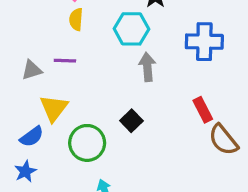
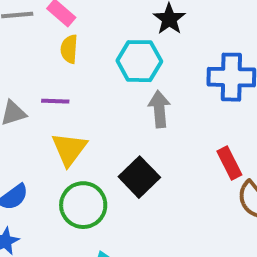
yellow triangle: (54, 108) -> (69, 149), moved
black square: (131, 121) -> (139, 177), size x1.4

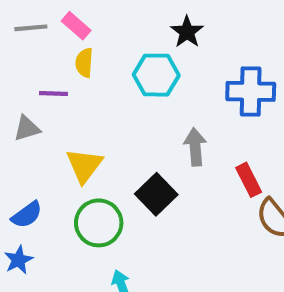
purple line: (55, 101) -> (53, 94), moved
gray arrow: (159, 109) -> (195, 147), moved

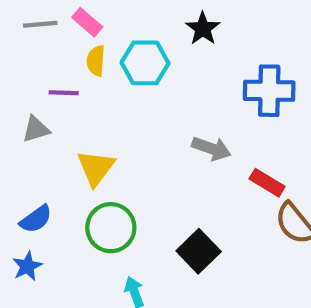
cyan hexagon: (156, 75) -> (145, 63), moved
gray arrow: (195, 147) -> (211, 148), turned 114
red rectangle: (249, 180) -> (267, 183), turned -32
black square: (156, 194) -> (199, 251), moved

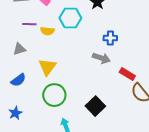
yellow semicircle: (96, 61) -> (47, 31), moved, turned -88
blue cross: (269, 91) -> (110, 38), moved, size x0.6
purple line: (64, 93) -> (29, 24), moved
blue semicircle: (36, 219) -> (18, 80), moved

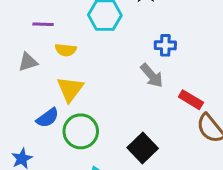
yellow semicircle: (47, 31) -> (66, 50), moved
gray arrow: (101, 58) -> (152, 76), turned 30
blue semicircle: (18, 80) -> (48, 118), moved

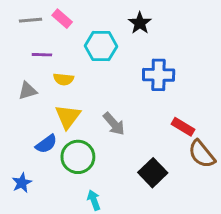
blue cross: (165, 45) -> (159, 75), size x1.5
gray arrow: (152, 76) -> (114, 124), moved
black square: (143, 148) -> (153, 173), moved

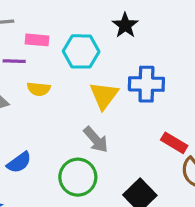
pink rectangle: (62, 19) -> (37, 40), moved, turned -36
yellow triangle: (68, 117) -> (104, 95), moved
green circle: (78, 157) -> (78, 177), moved

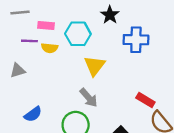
blue cross: (146, 84) -> (136, 40), moved
yellow semicircle: (39, 89) -> (50, 48), moved

